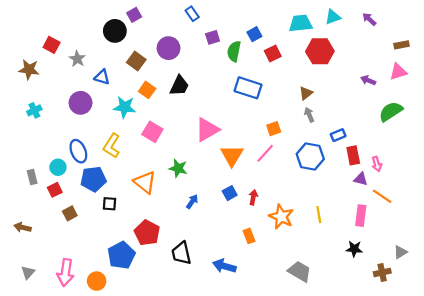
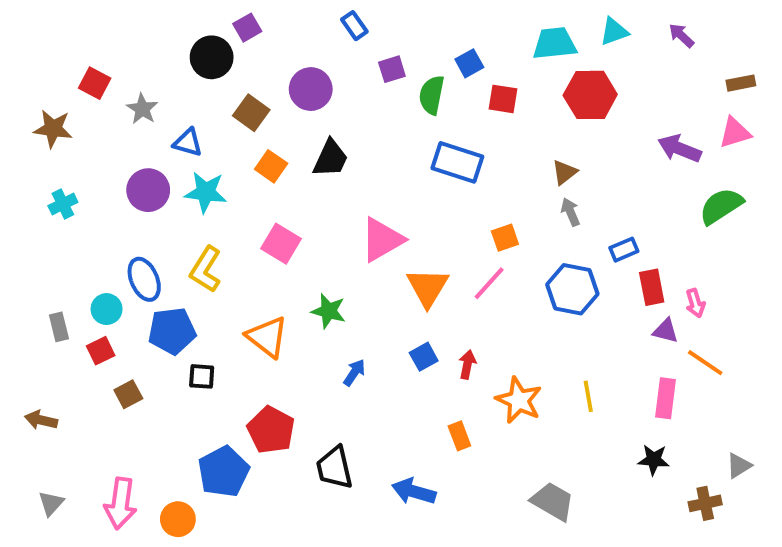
red square: (273, 53) -> (503, 99), turned 35
purple arrow: (368, 80) -> (679, 148), size x1.5
cyan star: (125, 107) -> (206, 192), moved

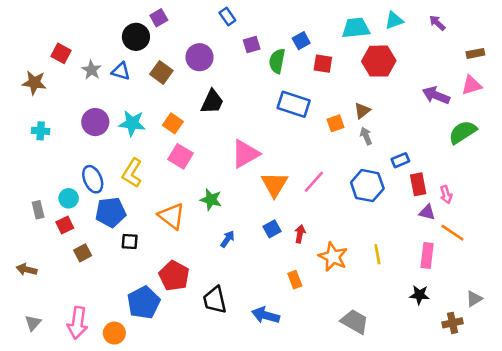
blue triangle: (188, 143) -> (121, 71), moved
orange square: (271, 166) -> (173, 123), moved
cyan cross: (63, 204) -> (41, 131), turned 30
orange square: (505, 238) -> (336, 123), moved

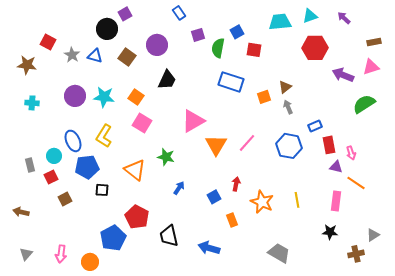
red hexagon: (379, 61) -> (315, 48), moved
blue square: (272, 229) -> (214, 197), moved
pink arrow: (77, 323) -> (61, 254), size x0.7

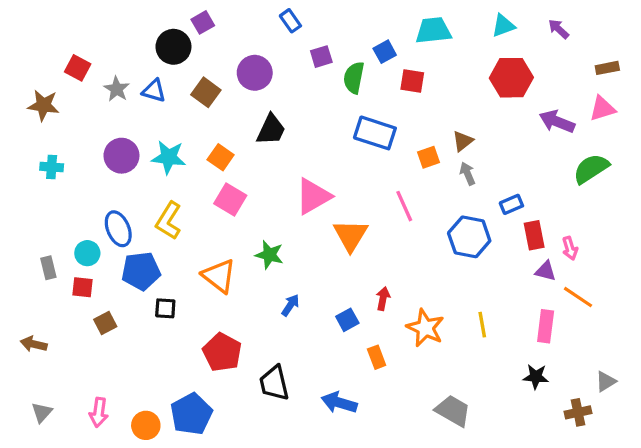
cyan trapezoid: (280, 22) -> (433, 31), moved
pink line: (247, 143) -> (404, 206), moved, turned -66
red square: (51, 177) -> (82, 287), turned 32
blue pentagon: (113, 238) -> (191, 414), moved

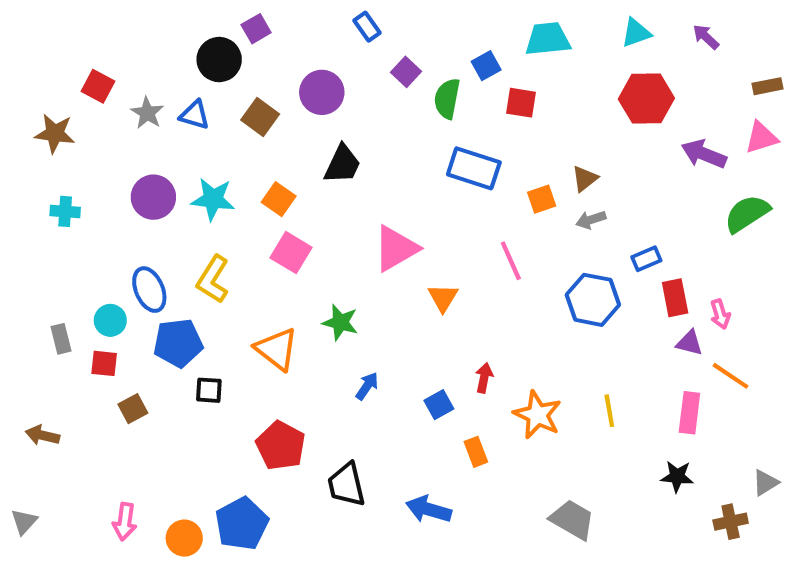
purple square: (321, 57) -> (406, 72), turned -30
gray arrow: (468, 174) -> (591, 220), turned -85
orange triangle: (351, 235) -> (443, 298), size x0.7
gray triangle: (42, 412) -> (24, 522), moved

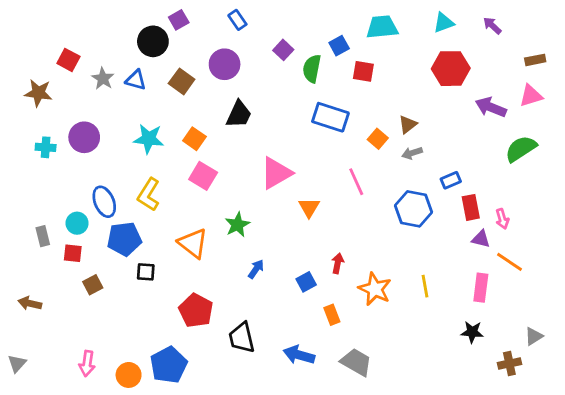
blue rectangle: (367, 27) -> (237, 20), moved
purple circle: (153, 197) -> (84, 137), moved
orange square: (542, 199) -> (378, 139), turned -30
green star: (340, 322) -> (237, 225), turned 30
gray trapezoid: (572, 520) -> (356, 362), moved

